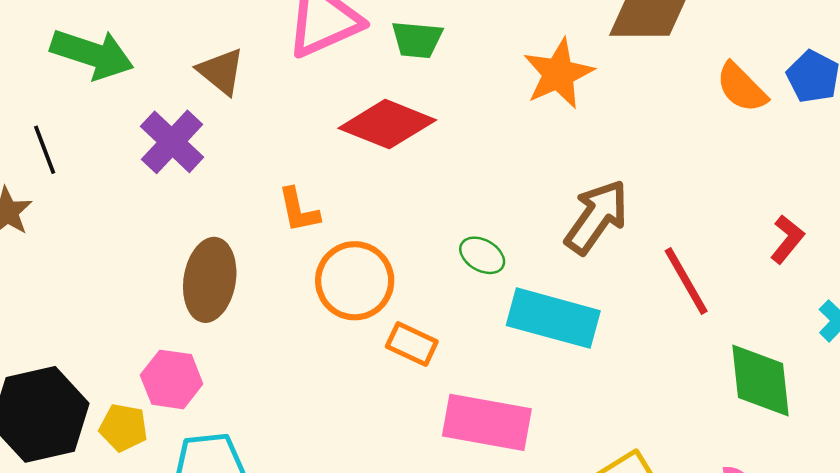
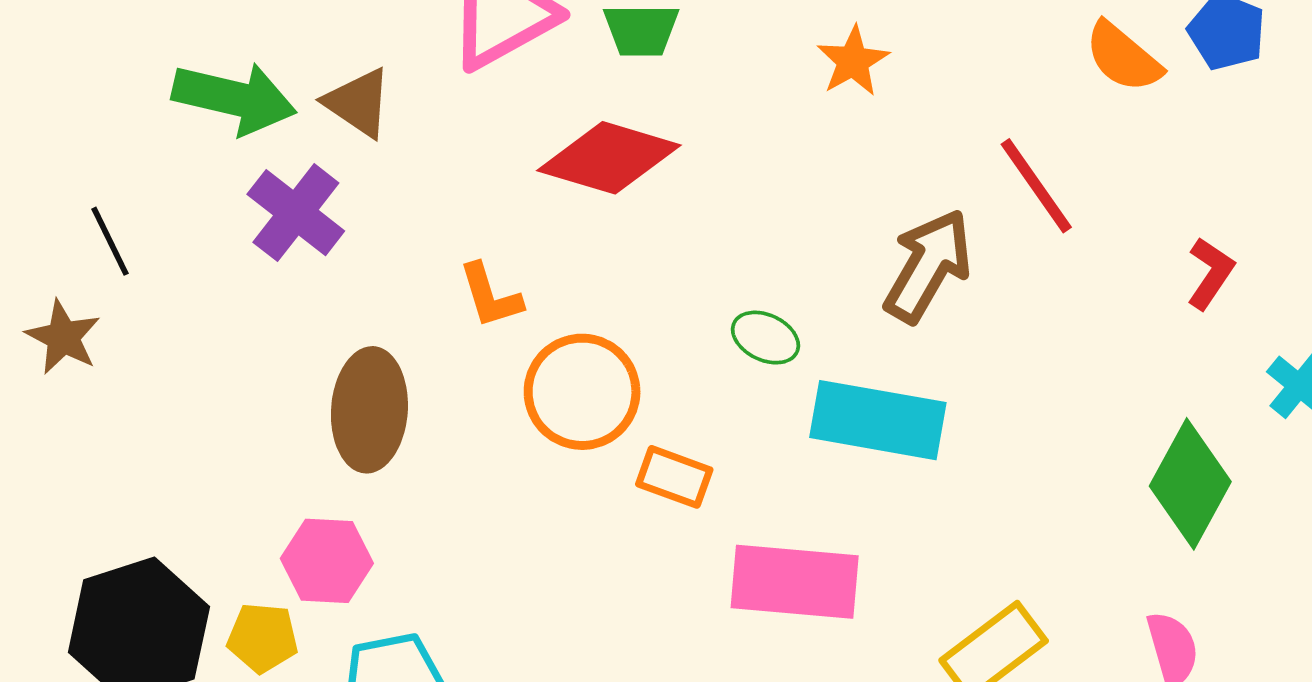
green arrow: (92, 54) -> (234, 98), moved
orange star: (558, 74) -> (853, 61), size x0.7
red line: (686, 281) -> (1036, 186), moved
green diamond: (761, 381) -> (1190, 484), turned 40

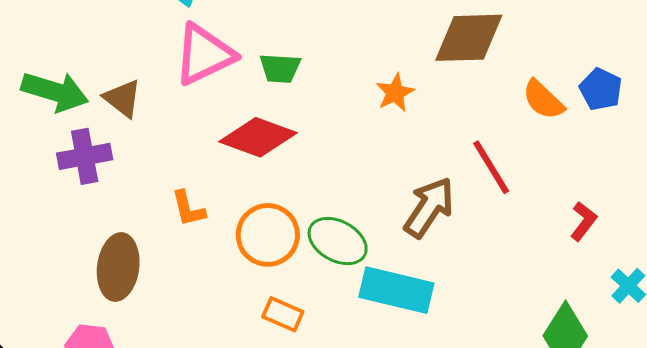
purple cross: (296, 213) -> (85, 156), turned 38
green ellipse: (765, 338) -> (338, 241), size x1.6
orange circle: (582, 392) -> (268, 235), moved

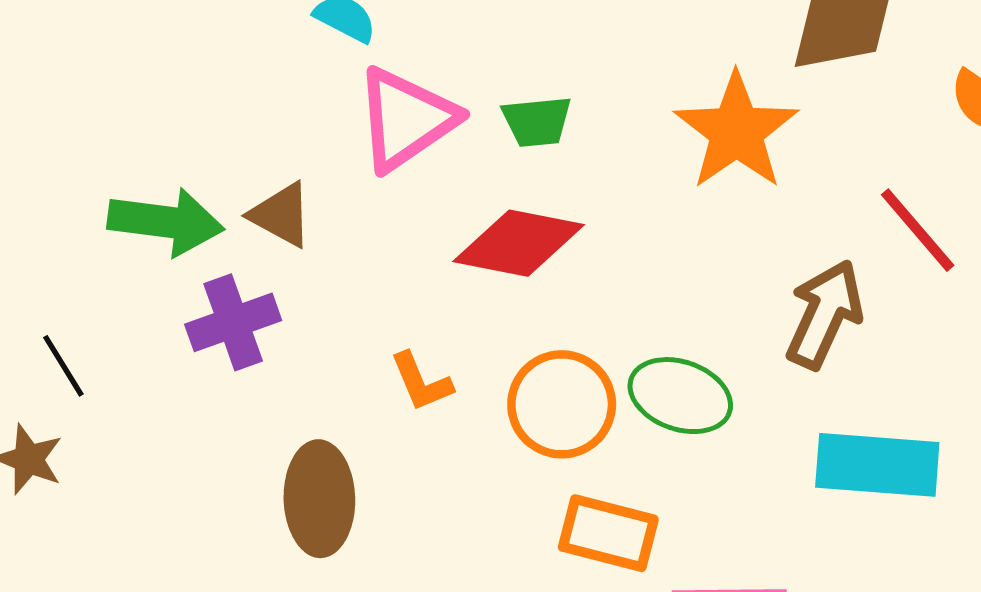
orange star: (395, 93) -> (736, 131), size x1.8
cyan rectangle: (396, 290) -> (877, 465), moved
orange rectangle: (283, 314) -> (608, 533), size x1.4

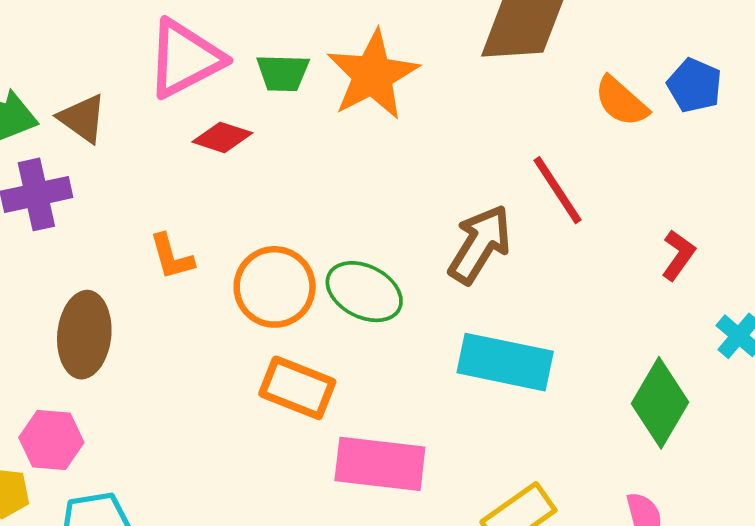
orange star: (736, 131) -> (373, 75), moved
red diamond: (519, 243) -> (222, 137), moved, size x0.6

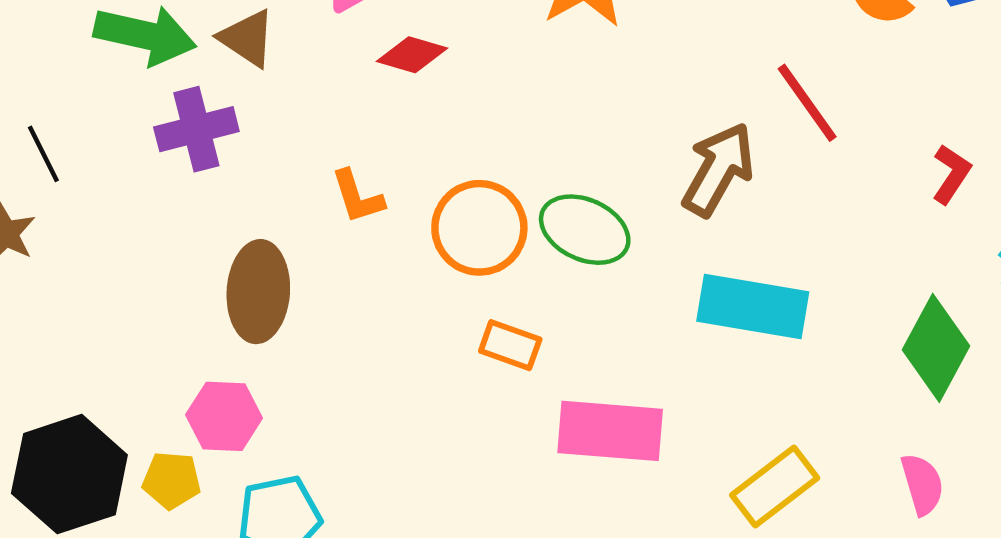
orange rectangle: (297, 388) -> (510, 345), size x0.7

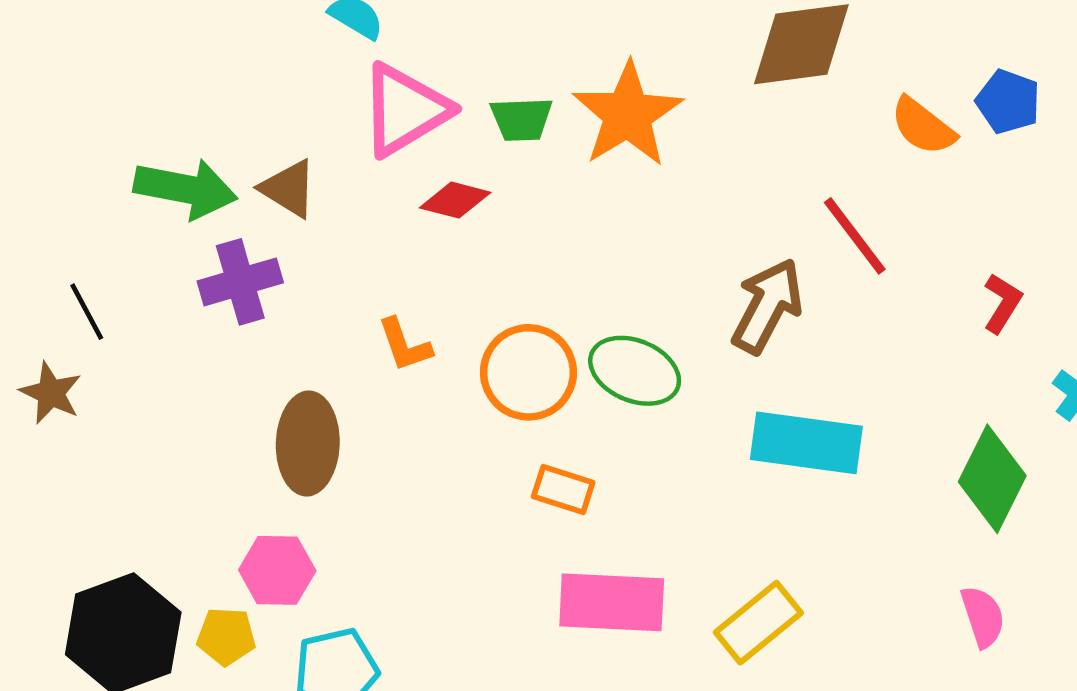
pink rectangle: (610, 431) -> (612, 602), moved
yellow rectangle: (775, 487) -> (758, 623), moved

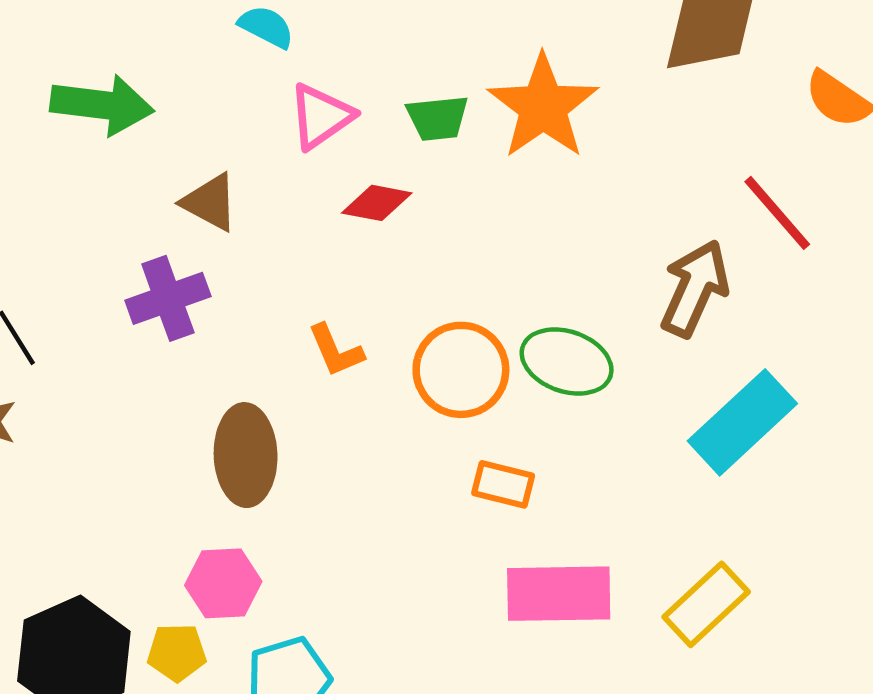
pink triangle: (405, 110) -> (321, 116), size x0.7
green arrow: (186, 189) -> (102, 105), moved
cyan rectangle: (806, 443) -> (742, 422), turned -47

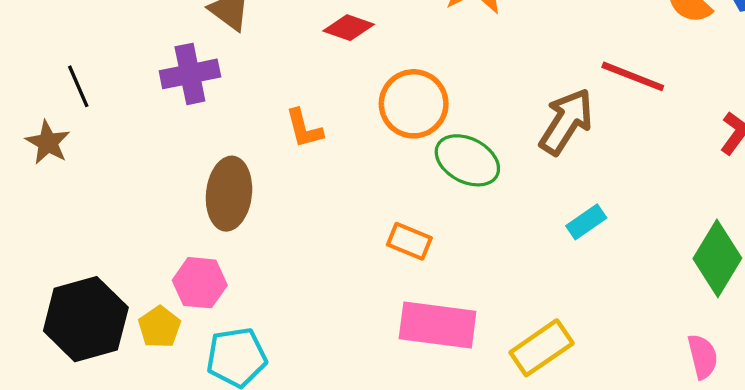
red line: (777, 213) -> (633, 76), turned -36
orange circle: (461, 370) -> (414, 104), moved
cyan rectangle: (742, 422) -> (586, 222), size x0.5
yellow pentagon: (177, 652) -> (159, 327), turned 30

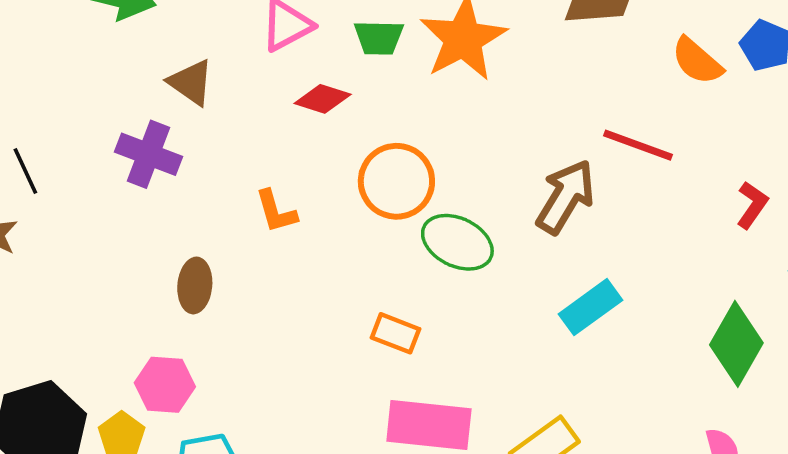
purple cross: (190, 74) -> (148, 154), turned 34
brown ellipse: (229, 194) -> (195, 285), size x0.7
cyan rectangle: (586, 222) -> (590, 307), size x1.4

